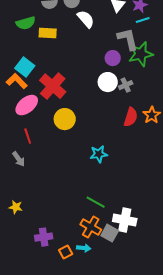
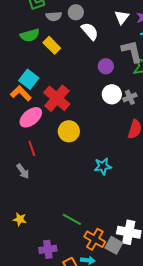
yellow rectangle: (48, 33) -> (52, 45), turned 42
purple circle: (113, 58) -> (106, 66), moved
green line: (96, 202) -> (72, 219), moved

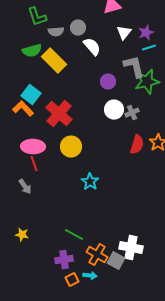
yellow rectangle: (52, 45) -> (54, 61), size x1.4
pink ellipse: (31, 117) -> (33, 147), moved, turned 40
cyan star: (103, 166) -> (90, 182), moved, turned -30
purple cross: (48, 249) -> (64, 260), moved

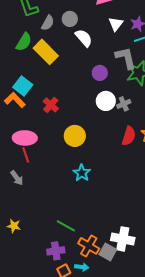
gray semicircle: (56, 32) -> (48, 23), turned -56
green semicircle: (32, 51) -> (24, 42), turned -42
red cross: (59, 114) -> (51, 105), size x0.6
yellow circle: (71, 147) -> (75, 136), moved

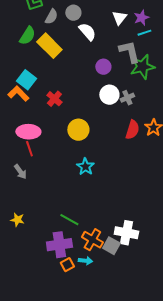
purple cross: (56, 251) -> (59, 245), size x1.4

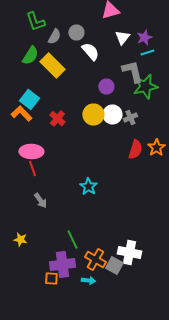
yellow circle: (78, 130) -> (93, 114), moved
gray arrow: (20, 172) -> (40, 200), moved
green line: (69, 220) -> (72, 240), turned 36
orange square: (67, 265) -> (51, 278), moved, turned 32

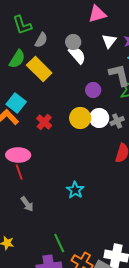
gray circle: (76, 32) -> (73, 42), moved

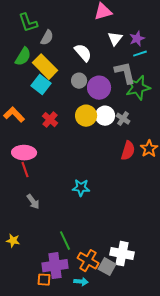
gray circle: (73, 42) -> (79, 81), moved
purple circle: (93, 90) -> (99, 88), size x1.5
cyan square: (16, 103) -> (41, 85), moved
gray cross: (117, 121) -> (123, 119), turned -32
cyan star: (75, 190) -> (81, 188), turned -30

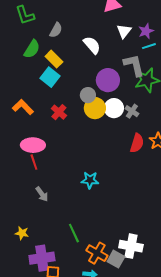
green L-shape: (28, 23) -> (25, 15), moved
yellow rectangle: (45, 67) -> (54, 59), size x0.7
gray circle: (79, 81) -> (88, 95), moved
purple cross: (55, 266) -> (42, 258), moved

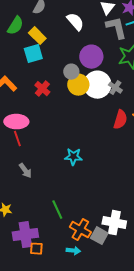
gray L-shape: (134, 65) -> (116, 28), moved
cyan square: (50, 77) -> (33, 54), turned 36
white circle: (114, 108) -> (97, 85), size x1.4

